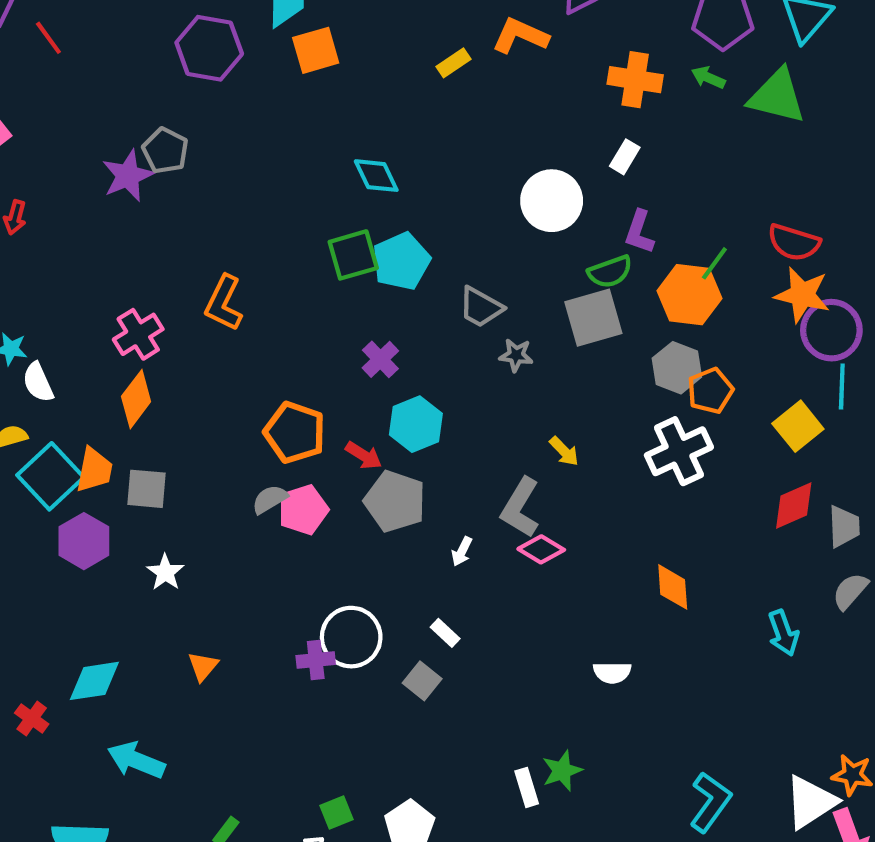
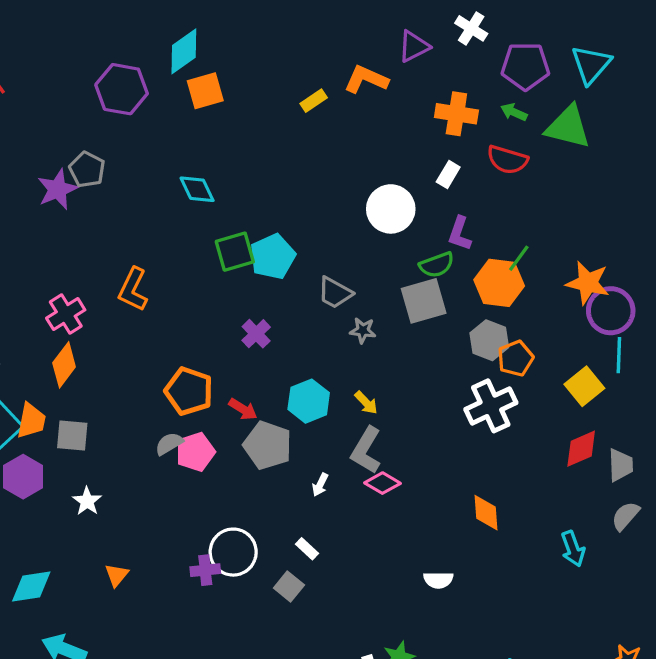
cyan diamond: (376, 176) -> (197, 189), moved
red semicircle: (794, 242) -> (507, 160), moved
cyan hexagon: (416, 424) -> (309, 401), moved
yellow arrow: (564, 451) -> (366, 403), moved

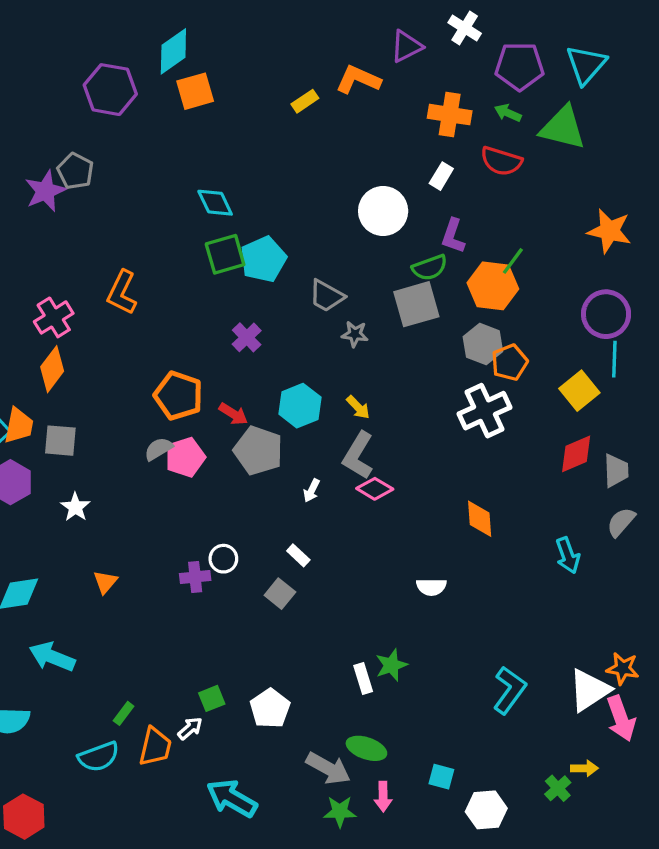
cyan diamond: (197, 189) -> (215, 203), moved
orange star: (588, 283) -> (609, 231), moved
white circle: (233, 552) -> (223, 559), size x0.6

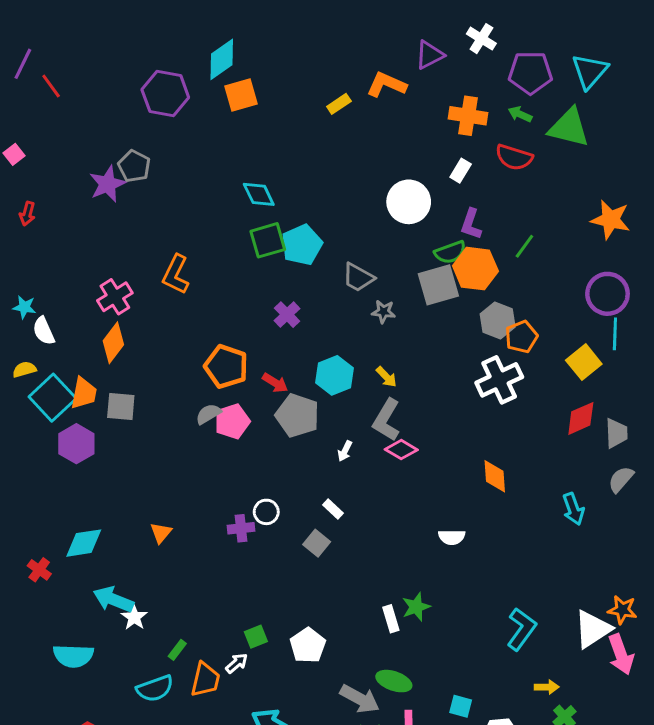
orange hexagon: (493, 286) -> (475, 269), moved
white star: (75, 507) -> (134, 617), moved
yellow arrow: (584, 768) -> (547, 687), moved

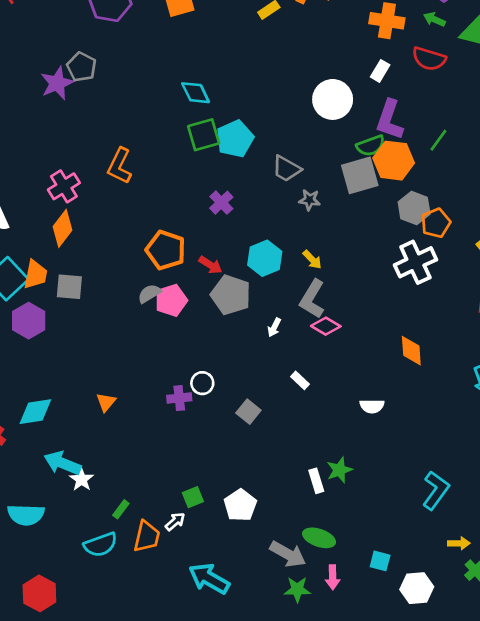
purple L-shape: (471, 224) -> (390, 120), size x1.4
white rectangle: (333, 509) -> (300, 380), moved

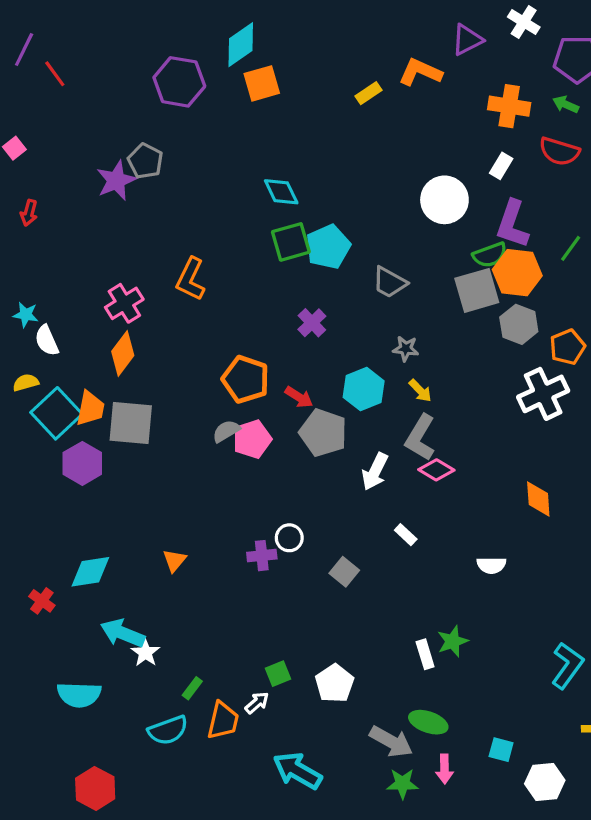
gray star: (310, 200) -> (406, 349), moved
gray hexagon: (414, 208) -> (519, 324), moved
gray square: (69, 287) -> (131, 423), size x1.4
white arrow: (274, 327) -> (375, 472), size x1.6

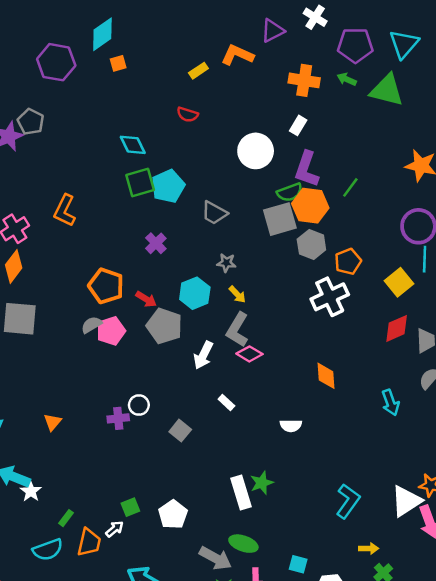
orange square: (262, 83) -> (118, 63), size x0.6
red semicircle: (559, 151) -> (188, 114), moved, size x0.7
white rectangle: (425, 654) -> (241, 493), size x1.5

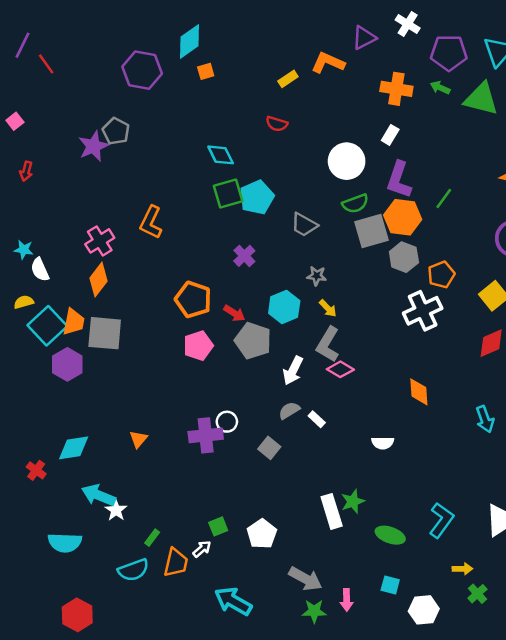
green semicircle: (290, 192) -> (355, 204), moved
gray semicircle: (91, 325) -> (289, 410), moved
purple cross: (118, 418) -> (206, 435), size x1.5
green ellipse: (243, 544) -> (390, 535), moved

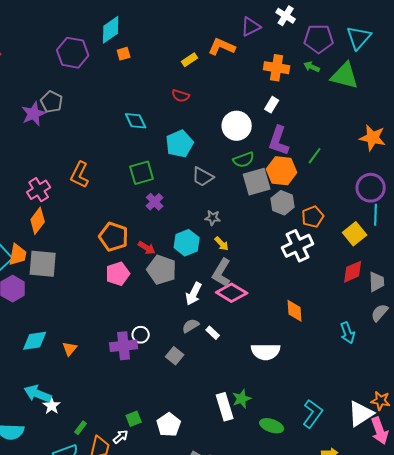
green square: (228, 194) -> (142, 173), moved
cyan pentagon: (257, 197) -> (180, 144), moved
pink diamond: (340, 369) -> (232, 293), size x1.4
white semicircle: (383, 443) -> (266, 352), size x1.6
cyan diamond: (74, 448) -> (35, 341), moved

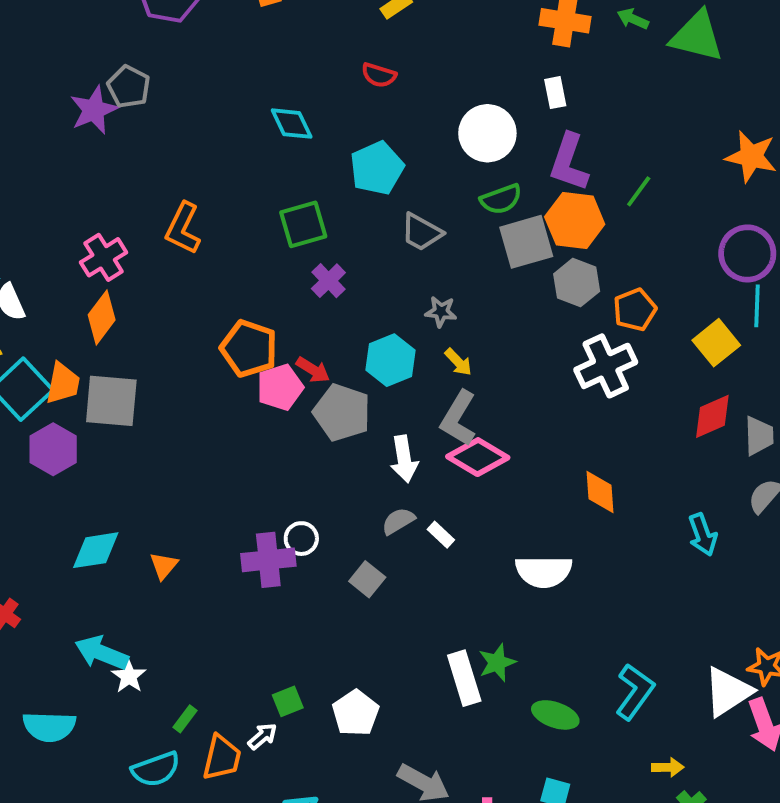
white rectangle: (272, 105) -> (555, 93), turned -42
pink pentagon: (118, 274) -> (280, 387), moved
white arrow: (194, 294) -> (404, 459), turned -35

